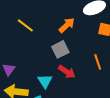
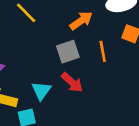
orange line: (98, 62) -> (103, 51), moved

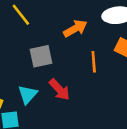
gray square: (68, 52) -> (41, 56), moved

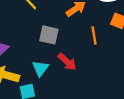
gray square: (41, 56) -> (49, 35), turned 30

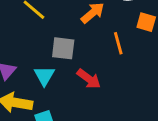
cyan triangle: (40, 68) -> (44, 76), moved

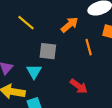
red arrow: (89, 79) -> (79, 86), moved

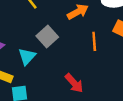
gray square: (48, 51) -> (47, 37), turned 30

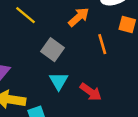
cyan triangle: (27, 56) -> (59, 81), moved

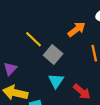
yellow line: (25, 15) -> (33, 39), moved

